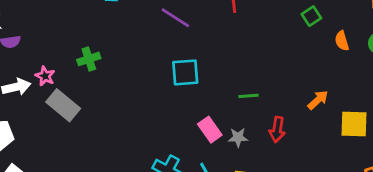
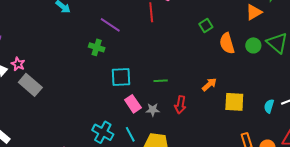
orange semicircle: (342, 41) -> (227, 43), size x1.5
green cross: (89, 59) -> (97, 47), moved, turned 35
cyan square: (185, 72) -> (121, 77), moved

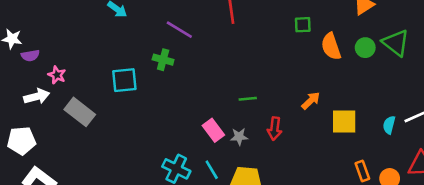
green square: (206, 25) -> (303, 25), turned 32
pink star: (18, 64) -> (57, 75), moved
cyan square: (121, 77) -> (124, 80), moved

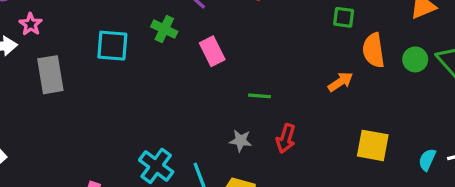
orange arrow: (311, 101) -> (340, 82), moved
gray rectangle: (80, 112) -> (50, 75), turned 32
pink rectangle: (213, 130) -> (212, 51), moved

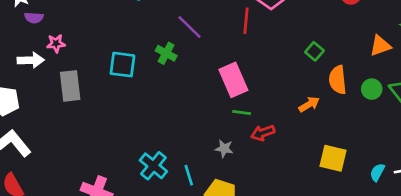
green square: (344, 17) -> (314, 51), turned 30
pink star: (31, 24) -> (56, 43), turned 30
pink rectangle: (212, 51) -> (233, 80), moved, size x1.4
red arrow: (286, 139) -> (263, 133), moved, turned 50

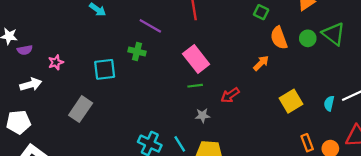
pink star: (56, 43) -> (56, 62), moved
green square: (314, 51) -> (261, 12), moved
gray rectangle: (70, 86) -> (81, 109), moved, turned 55
green line: (242, 112) -> (195, 86), moved
yellow square: (333, 158) -> (291, 101), turned -30

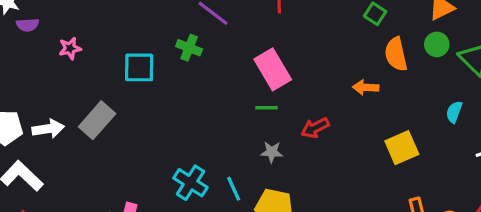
green circle: (308, 38) -> (437, 44), moved
orange arrow: (261, 63) -> (366, 87), turned -140
white arrow: (31, 84) -> (48, 129), moved
cyan semicircle: (329, 103) -> (454, 112), moved

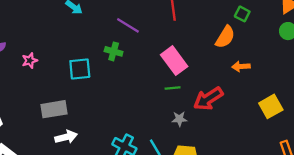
orange semicircle: (396, 54) -> (225, 37), moved, turned -130
gray rectangle: (97, 120) -> (54, 109), turned 45
red arrow: (315, 128) -> (208, 99), size x1.5
white arrow: (48, 129) -> (66, 137), moved

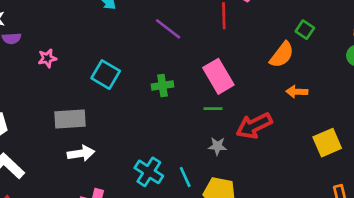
green cross: (114, 51) -> (162, 85), moved, turned -30
cyan square: (80, 69) -> (106, 75), turned 30

